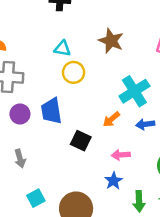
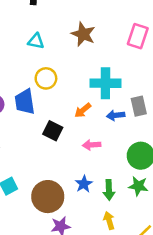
yellow circle: (74, 72) -> (46, 78), moved
cyan cross: (134, 91) -> (105, 83), turned 32
blue star: (113, 181) -> (84, 184), moved

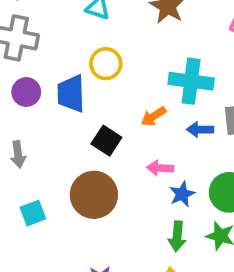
blue star: (84, 184) -> (182, 194), moved
brown circle: (48, 197) -> (94, 195), moved

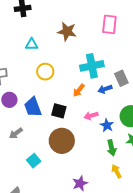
blue trapezoid: (71, 94) -> (33, 107), moved
gray arrow: (18, 154) -> (16, 133), turned 80

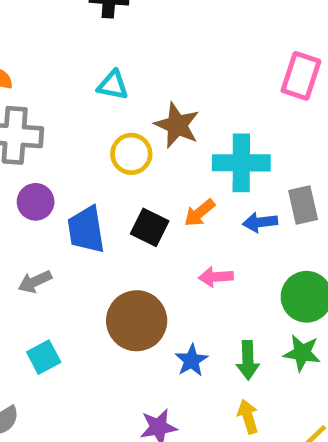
brown star: (67, 31) -> (177, 125), moved
black square: (59, 111) -> (150, 227), moved
blue star: (107, 125) -> (191, 360), moved
cyan square: (34, 161) -> (44, 357), moved

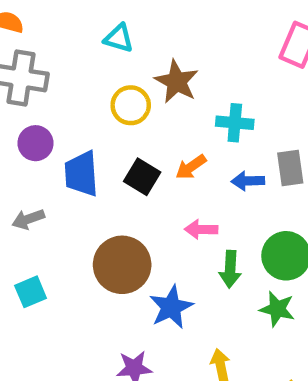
cyan cross: (241, 163) -> (235, 123), size x0.7
blue star: (191, 360) -> (171, 307), size x1.4
green arrow: (248, 360) -> (230, 269), moved

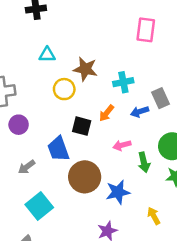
blue trapezoid: (81, 174) -> (58, 149), moved
cyan square: (31, 292) -> (39, 206), size x1.5
blue star: (171, 307) -> (118, 192), turned 30

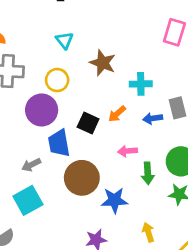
cyan triangle: (47, 55) -> (65, 40), turned 42
yellow circle: (64, 89) -> (57, 80), moved
purple circle: (19, 125) -> (42, 110), moved, size x1.5
gray arrow: (27, 167) -> (31, 165), moved

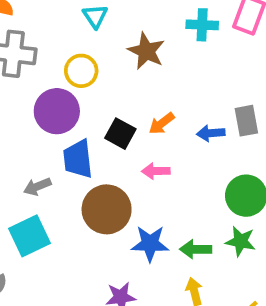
cyan cross: (141, 84) -> (202, 25), moved
pink arrow: (127, 151) -> (156, 171), moved
green arrow: (148, 173) -> (196, 249), moved, turned 90

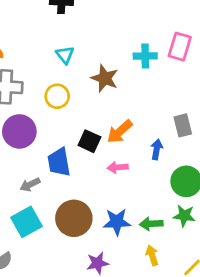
purple circle: (57, 111) -> (19, 131), moved
orange arrow: (162, 123) -> (120, 132), size x1.4
blue arrow: (211, 133) -> (157, 149), moved, turned 108
brown circle: (107, 209) -> (74, 218), moved

